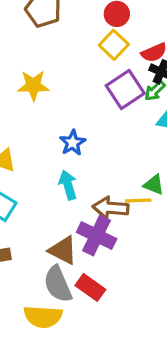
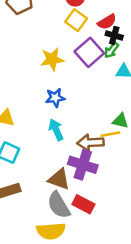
yellow star: (33, 86) -> (52, 59), moved
blue star: (73, 143) -> (55, 98), turned 30

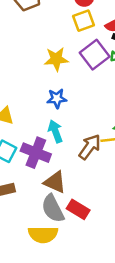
yellow square: (76, 20) -> (84, 21), turned 30
brown arrow: (90, 143) -> (90, 147), turned 125
purple cross: (83, 165) -> (36, 153), moved

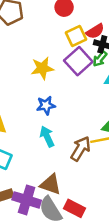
yellow square: (84, 21) -> (76, 36), moved
purple cross: (36, 153) -> (27, 200), moved

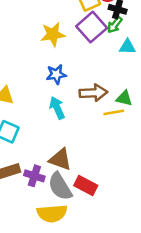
brown arrow: (81, 149) -> (93, 93), moved, turned 55
purple cross: (27, 200) -> (34, 176), size x0.7

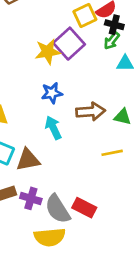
purple square: (92, 27) -> (69, 44), moved
yellow line: (114, 112) -> (112, 153), moved
brown triangle: (60, 159) -> (28, 160), moved, turned -30

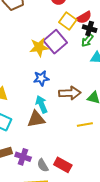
yellow square: (85, 15) -> (68, 21), turned -30
brown triangle: (28, 160) -> (36, 119), moved
gray semicircle: (58, 209) -> (43, 165), size x0.6

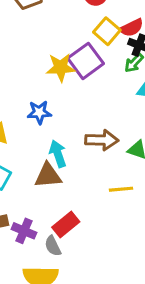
blue star: (41, 78) -> (39, 112), moved
red rectangle: (63, 165) -> (66, 224), moved, turned -72

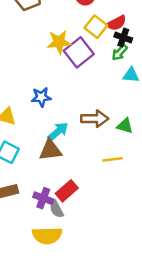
yellow star: (61, 67) -> (59, 42), moved
cyan arrow: (58, 154) -> (58, 131), turned 70
purple cross: (24, 231) -> (43, 198), moved

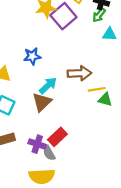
green triangle: (125, 126) -> (105, 100), moved
brown triangle: (50, 150) -> (42, 102), turned -35
yellow line: (112, 159) -> (97, 89), moved

